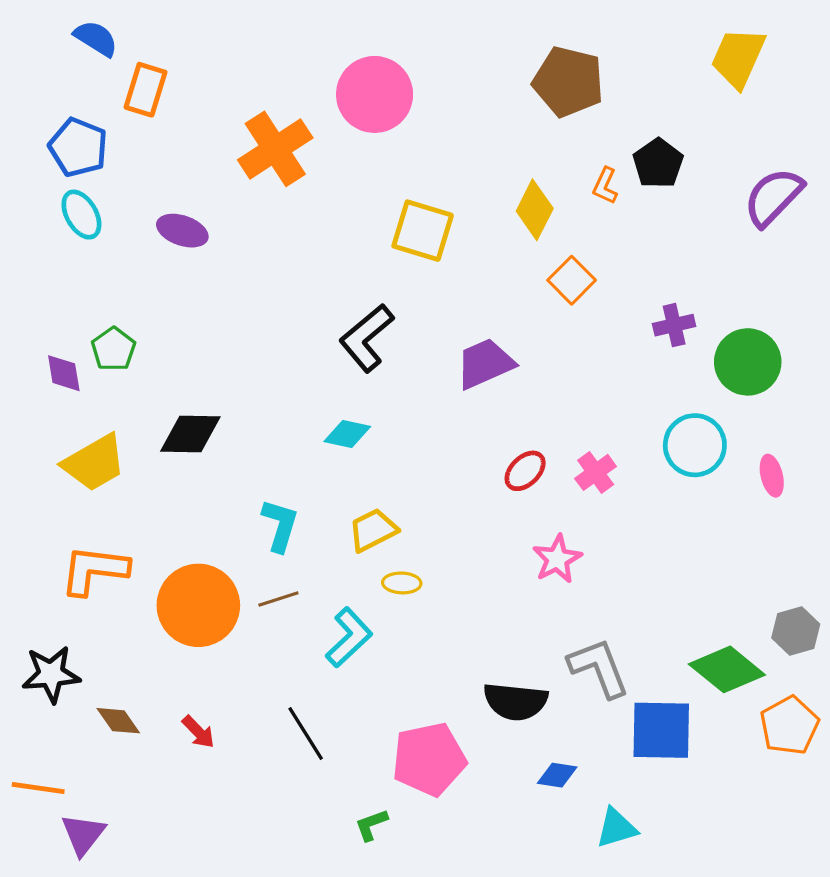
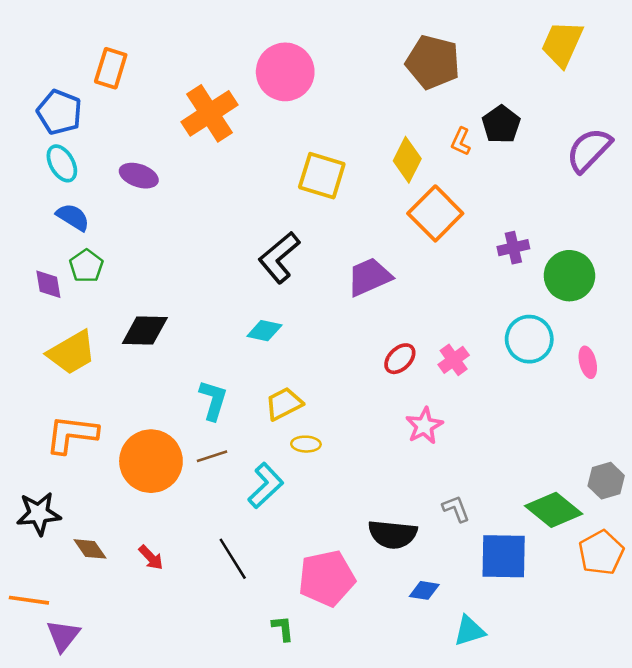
blue semicircle: (96, 38) -> (73, 217), moved
orange square: (572, 280) -> (435, 213), size x1.5
gray L-shape: (599, 668) -> (456, 509), size x0.6
green L-shape: (371, 825) -> (283, 628), turned 104

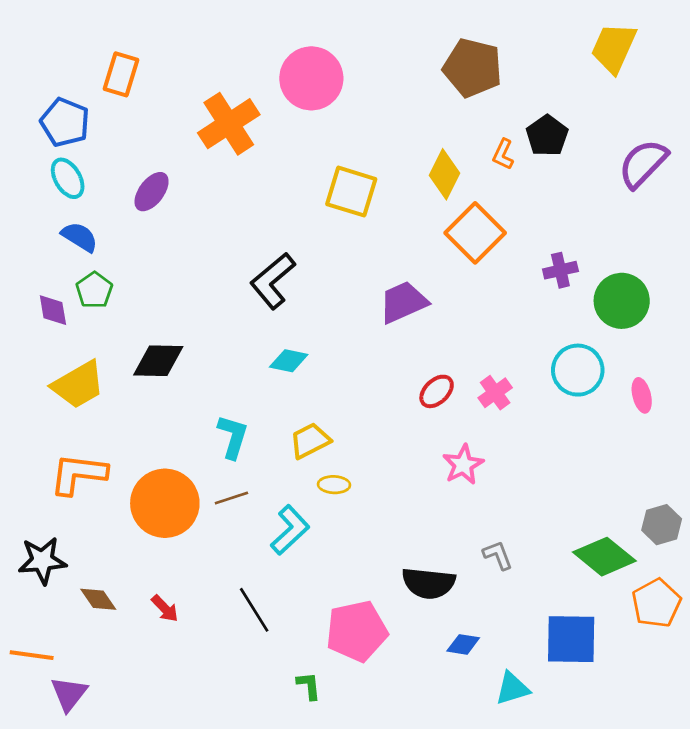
purple ellipse: (139, 176) -> (152, 192), turned -72
black L-shape: (279, 257) -> (273, 281), moved
blue square: (504, 556) -> (571, 639), moved

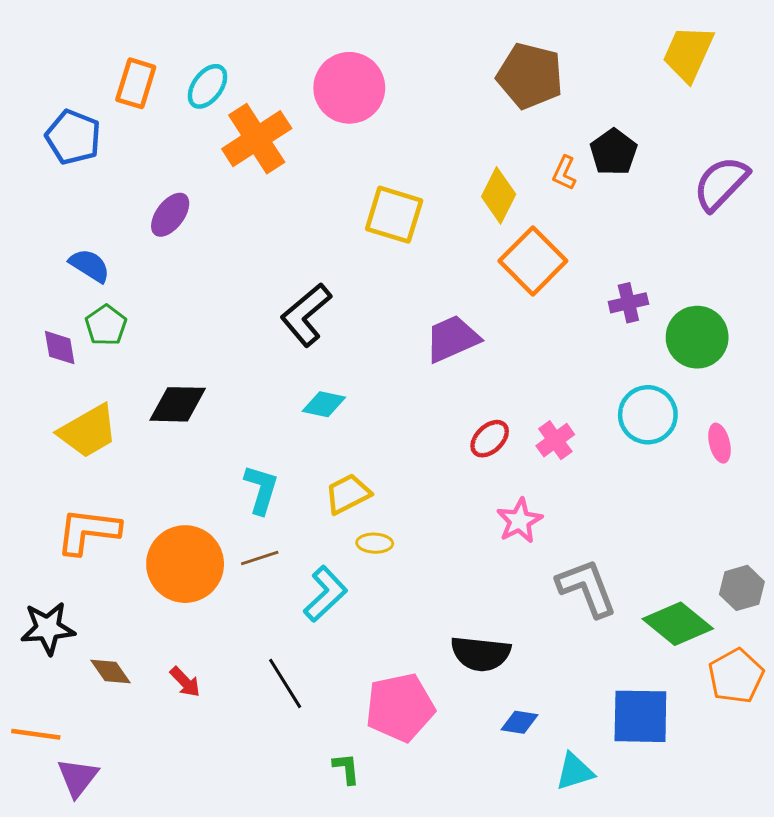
cyan ellipse: (68, 178) -> (207, 86), moved, turned 66
gray L-shape: (498, 555) -> (587, 588), moved, size x1.8

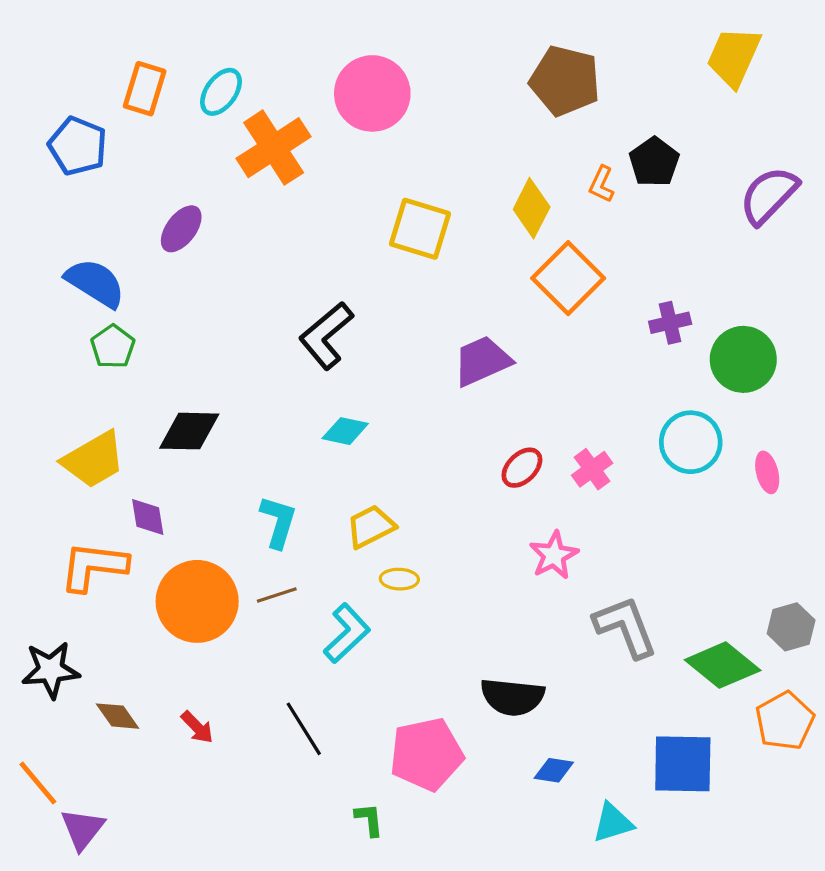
blue semicircle: (90, 265) -> (95, 283), size x1.4
purple diamond: (60, 348) -> (148, 517), moved
orange line: (36, 734) -> (38, 783), turned 42

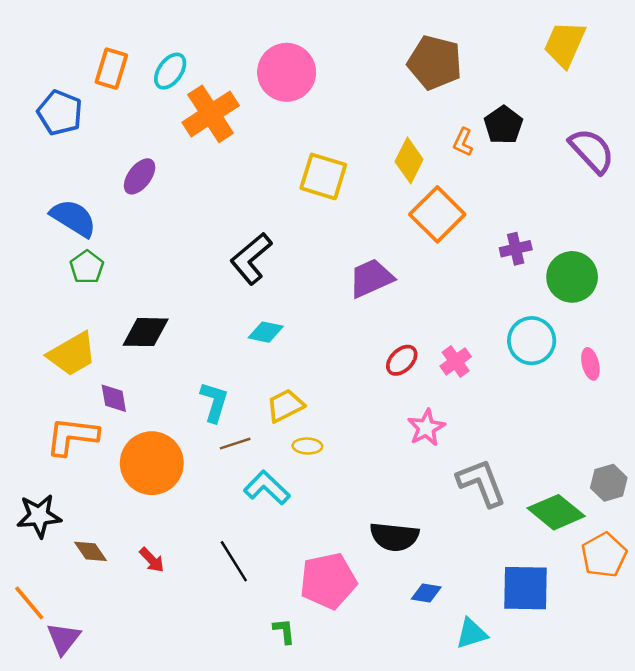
purple semicircle: (769, 195) -> (592, 151), turned 93
brown line: (277, 595) -> (235, 444), moved
cyan L-shape: (347, 633) -> (267, 488), turned -93

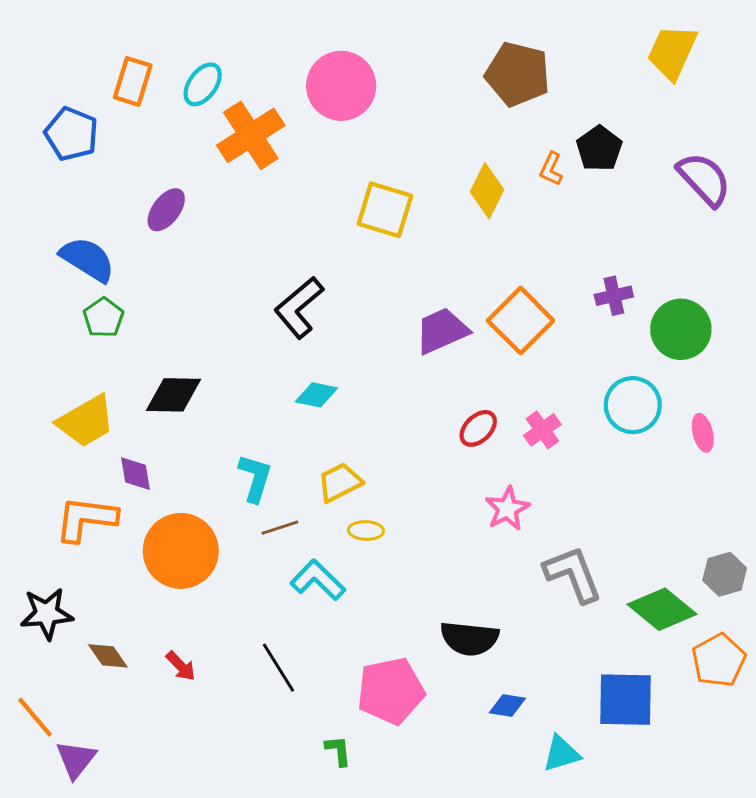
orange square: (437, 214) -> (521, 321), moved

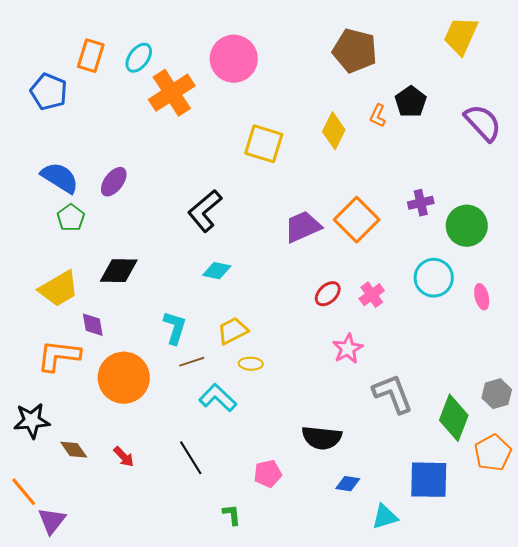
purple ellipse: (166, 210) -> (114, 182), moved
green diamond: (662, 609) -> (454, 418), turned 72
pink pentagon: (391, 691) -> (268, 474), size x0.6

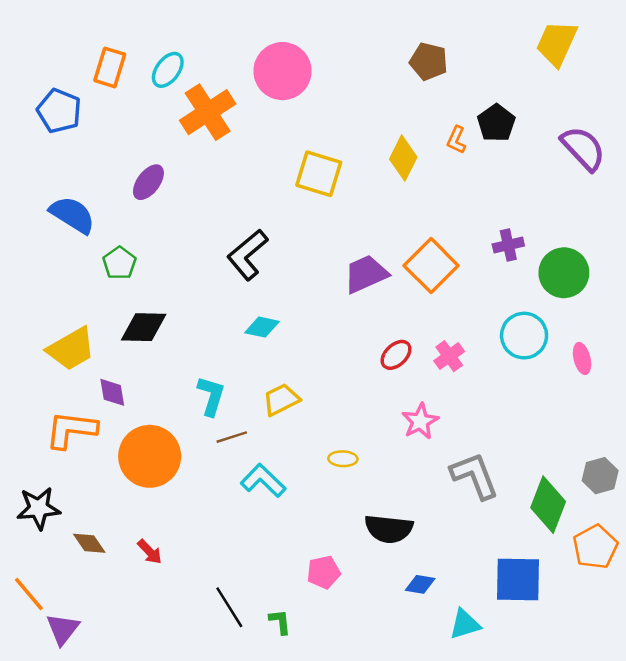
brown pentagon: (355, 51) -> (429, 61), size x0.7
purple ellipse: (114, 182) -> (148, 182), moved
green pentagon: (71, 218) -> (119, 263), moved
yellow ellipse: (251, 364) -> (343, 459), moved
black line: (191, 458) -> (229, 607), moved

